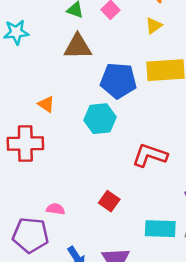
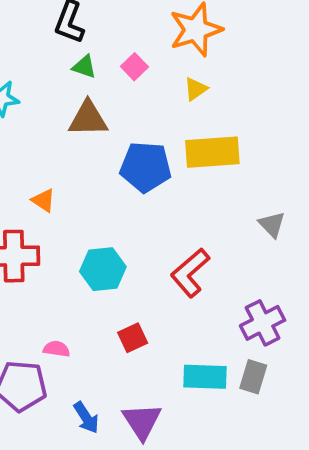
cyan hexagon: (100, 119) -> (103, 269), moved
red L-shape: (150, 155) -> (190, 273), turned -60
red square: (109, 201) -> (133, 338), turned 30

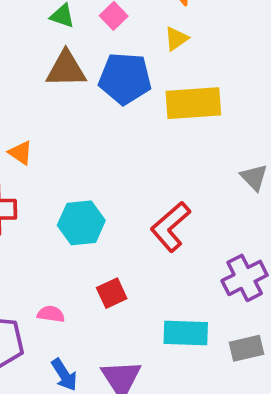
blue pentagon: (146, 167) -> (125, 79), moved
pink semicircle: (56, 349) -> (51, 314), moved
gray rectangle: (253, 377) -> (247, 348), moved, turned 60

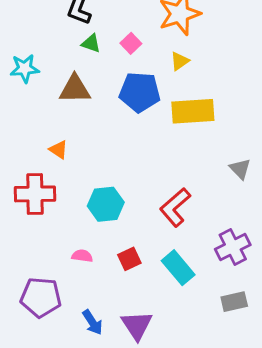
brown triangle: (66, 69) -> (75, 89), moved
pink semicircle: (51, 314) -> (82, 256), moved
cyan rectangle: (186, 333) -> (178, 268), moved, turned 48

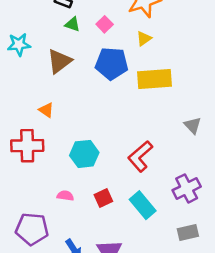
brown triangle: (75, 89) -> (59, 61), turned -36

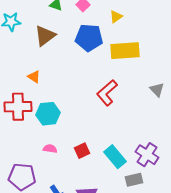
cyan hexagon: (84, 154) -> (48, 114), moved
red L-shape: (140, 156) -> (107, 93), moved
purple cross: (187, 188) -> (147, 155), moved, turned -30
gray rectangle: (188, 232) -> (134, 180), moved

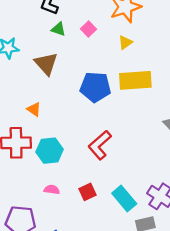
brown triangle: (45, 36) -> (46, 64), turned -35
blue pentagon: (89, 38) -> (95, 87), moved
red L-shape: (107, 93) -> (100, 145), moved

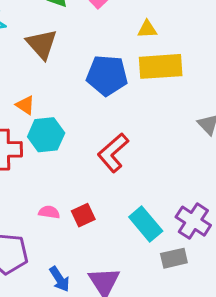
yellow triangle: (125, 42) -> (147, 29), moved, turned 32
cyan hexagon: (50, 151) -> (46, 135), moved
red square: (87, 192) -> (83, 215), moved

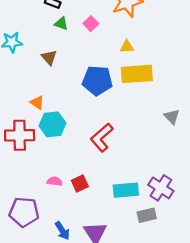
brown triangle: (42, 44) -> (49, 58), size x0.7
cyan rectangle: (146, 224) -> (126, 190), turned -55

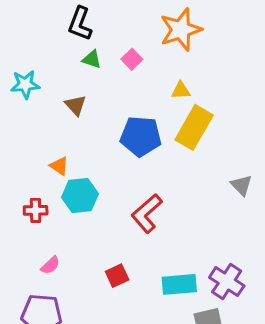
yellow rectangle: (137, 74) -> (194, 127), turned -56
red cross: (20, 135) -> (36, 210), size x0.6
pink semicircle: (55, 181) -> (50, 265), moved, turned 128

